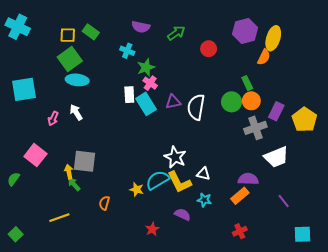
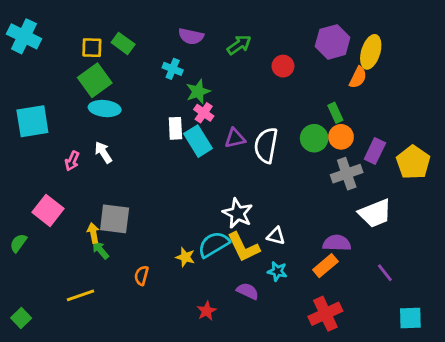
red cross: (240, 231) -> (325, 314), size x1.6

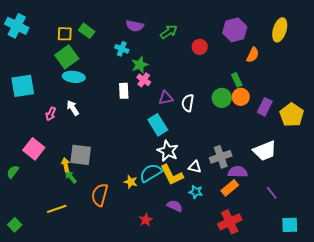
yellow ellipse: (371, 52) -> (280, 30), moved
cyan rectangle: (198, 141) -> (158, 125), moved
white semicircle: (266, 145) -> (188, 103), size x0.7
gray cross: (347, 174) -> (221, 157), moved
orange semicircle: (141, 276) -> (100, 195), size x1.6

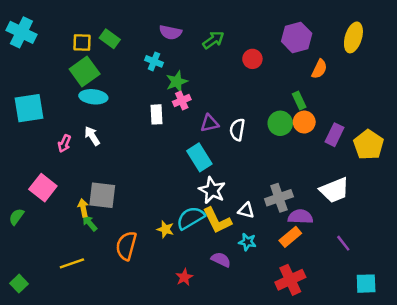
pink cross: (144, 80) -> (182, 101), turned 32

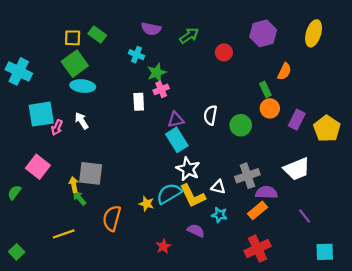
cyan cross: (21, 32) -> (19, 71), moved
orange semicircle: (319, 69) -> (284, 71), moved
cyan square: (29, 108) -> (41, 114), moved
purple triangle: (210, 123) -> (176, 120), moved
green circle: (280, 123) -> (241, 125), moved

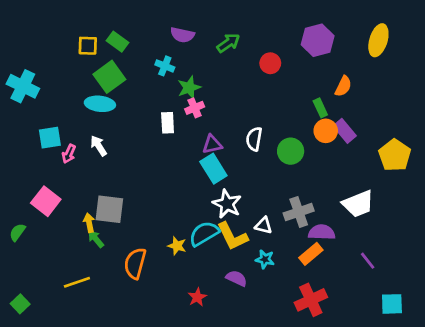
green square: (75, 64) -> (109, 77), moved
cyan square: (41, 114) -> (50, 138), size x0.7
purple rectangle: (297, 120) -> (345, 131), moved, turned -66

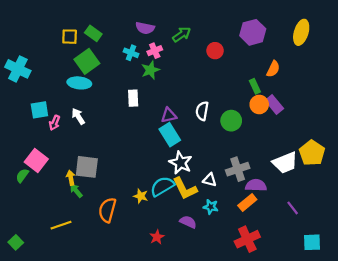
pink cross: (195, 108) -> (155, 51), moved
yellow pentagon: (395, 155) -> (312, 153), moved
green semicircle: (17, 232) -> (22, 176), moved

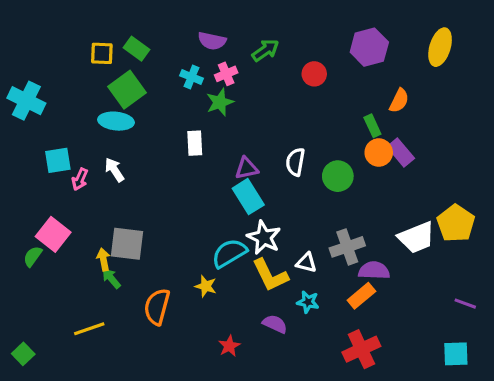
cyan semicircle: (162, 186) -> (229, 253), moved
purple line: (293, 208) -> (465, 304), moved, turned -32

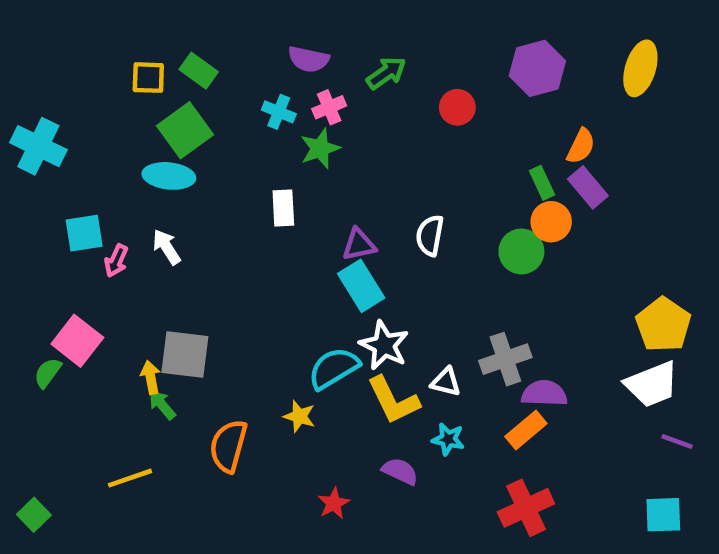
purple rectangle: (401, 153) -> (588, 187), moved
green circle: (338, 176) -> (521, 251), moved
white trapezoid: (416, 237) -> (652, 384), moved

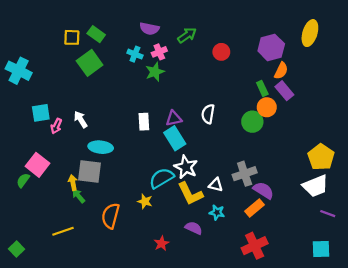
purple hexagon: (537, 68) -> (271, 47), moved
cyan ellipse: (169, 176) -> (101, 147), moved
white rectangle: (283, 208) -> (144, 122), moved
purple semicircle: (544, 393) -> (263, 190), turned 30

